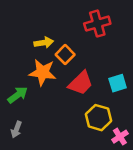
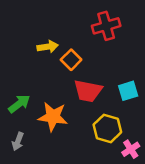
orange star: (43, 72) -> (53, 117), moved
red trapezoid: (81, 83) -> (88, 91), turned 56

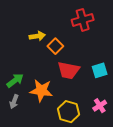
yellow hexagon: (107, 128) -> (68, 112), moved
gray arrow: (18, 141) -> (14, 102), moved
pink cross: (131, 149) -> (100, 106), moved

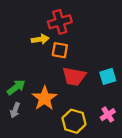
red cross: (83, 20) -> (60, 22), moved
orange square: (55, 46) -> (60, 50), turned -35
orange star: (41, 90) -> (45, 98), turned 30

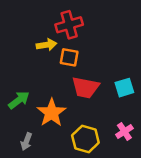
gray arrow: (15, 110) -> (26, 142), moved

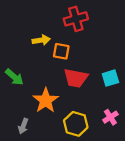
red cross: (69, 25) -> (76, 19), moved
green arrow: (19, 100) -> (14, 77), moved, turned 78

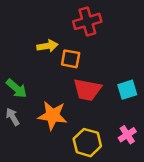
orange star: (46, 100) -> (53, 115), turned -30
gray arrow: (23, 126) -> (13, 117), moved, turned 128

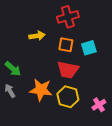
orange square: (71, 59) -> (66, 45), moved
cyan square: (127, 90) -> (89, 48), moved
yellow hexagon: (87, 143) -> (68, 97), moved

